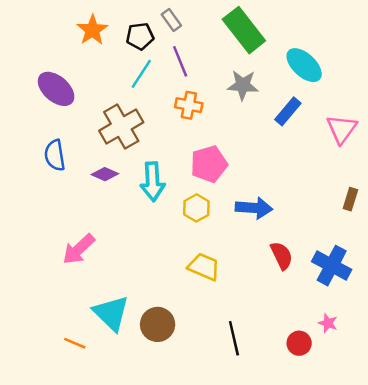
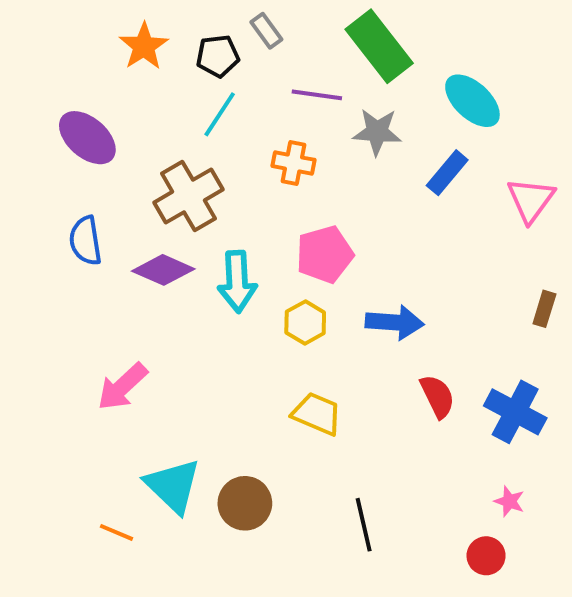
purple line: (180, 61) -> (317, 95), moved, turned -60
purple diamond: (105, 174) -> (163, 270), size x1.4
red circle: (299, 343) -> (486, 556), moved

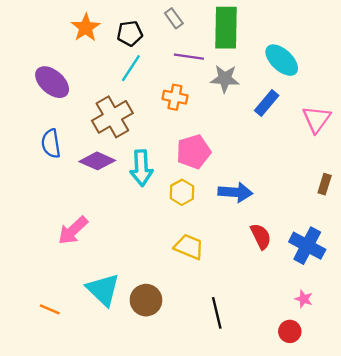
gray rectangle: (266, 31) -> (174, 18), moved
green rectangle: (379, 46) -> (226, 28), turned 39
orange line: (117, 532) -> (50, 309), moved

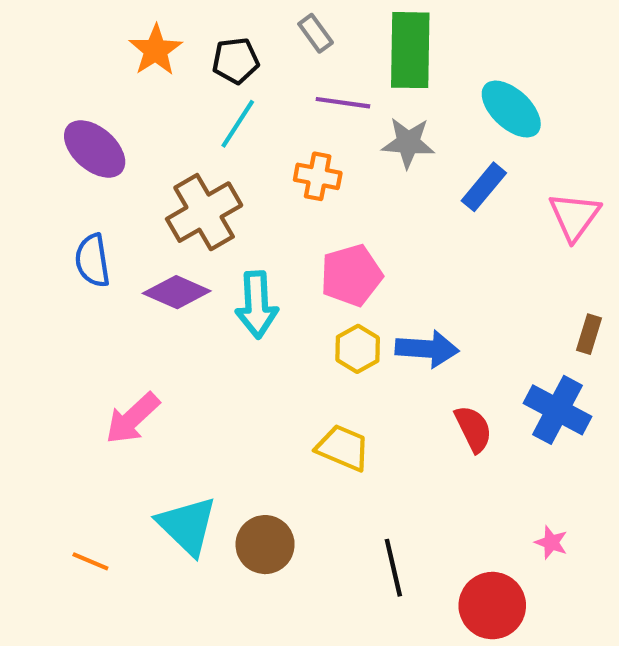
yellow hexagon: (182, 192) -> (358, 349), moved
blue cross: (307, 246) -> (558, 410), moved
red circle: (290, 331) -> (492, 606), moved, size x1.6

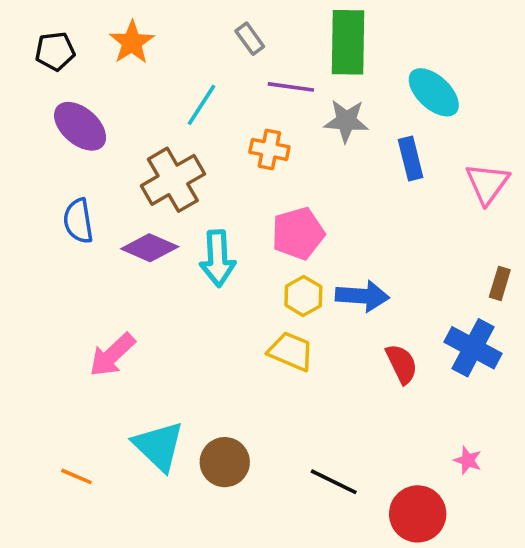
gray rectangle: (316, 33) -> (250, 39), moved
black pentagon: (236, 61) -> (55, 51), moved
blue rectangle: (484, 187) -> (411, 158), turned -54
yellow trapezoid: (343, 448) -> (291, 351), moved
black line: (393, 568) -> (334, 482), turned -51

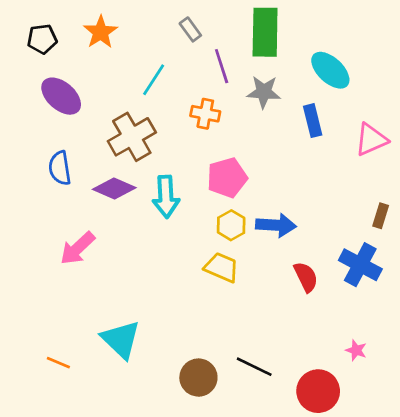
purple line: (291, 87) -> (222, 66), turned 64
pink triangle: (487, 183) -> (371, 140), turned 30
pink arrow: (112, 355) -> (77, 248), moved
brown circle: (225, 462) -> (198, 378), moved

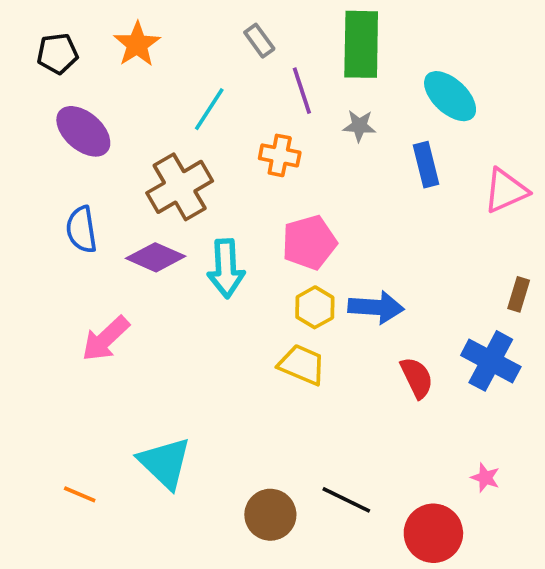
gray star: (264, 92) -> (359, 126), size x0.7

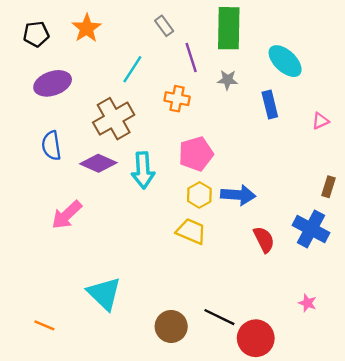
purple ellipse: (83, 131) -> (53, 83), turned -60
pink triangle: (506, 191) -> (320, 121), size x0.6
orange line: (80, 494) -> (44, 325), moved
red circle: (433, 533) -> (256, 338), moved

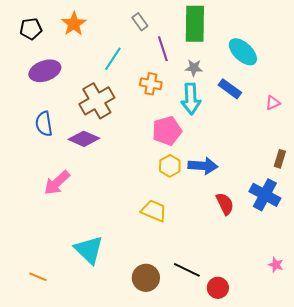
blue rectangle: (270, 105) -> (230, 89), turned -40
cyan arrow: (143, 170) -> (191, 99), moved
yellow trapezoid: (191, 231) -> (154, 211), moved
pink star: (307, 303) -> (276, 265), moved
red circle: (256, 338) -> (218, 288), size x0.7

